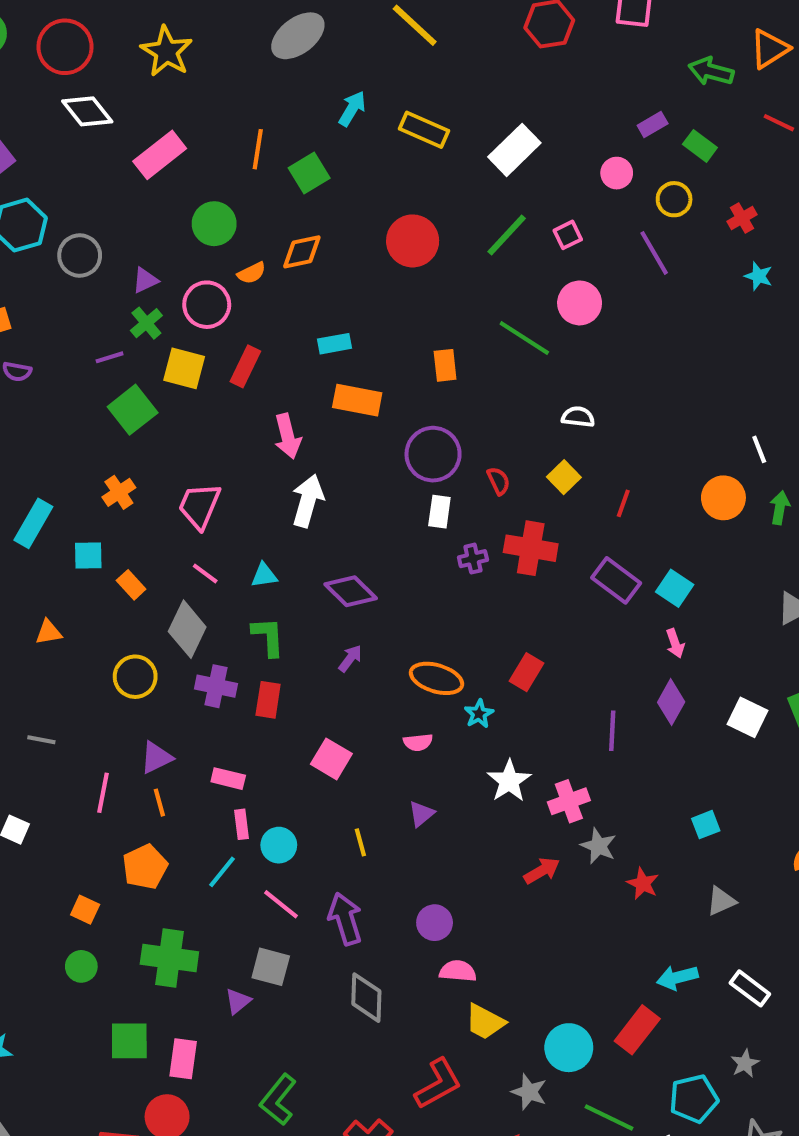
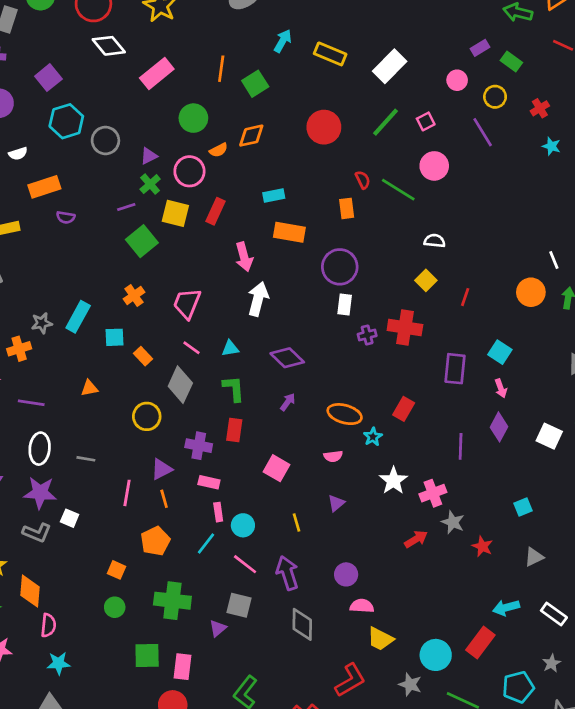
red semicircle: (498, 481) -> (363, 180), moved
purple rectangle: (616, 580) -> (455, 369), moved, turned 60
purple cross: (216, 686) -> (199, 446), moved

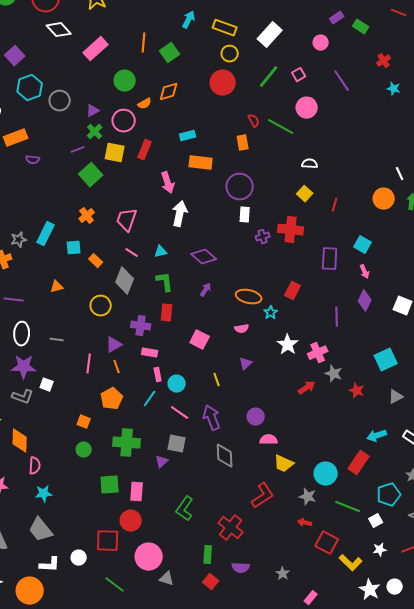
yellow circle: (495, 97) -> (230, 54), moved
cyan square: (523, 507) -> (386, 360), size x1.6

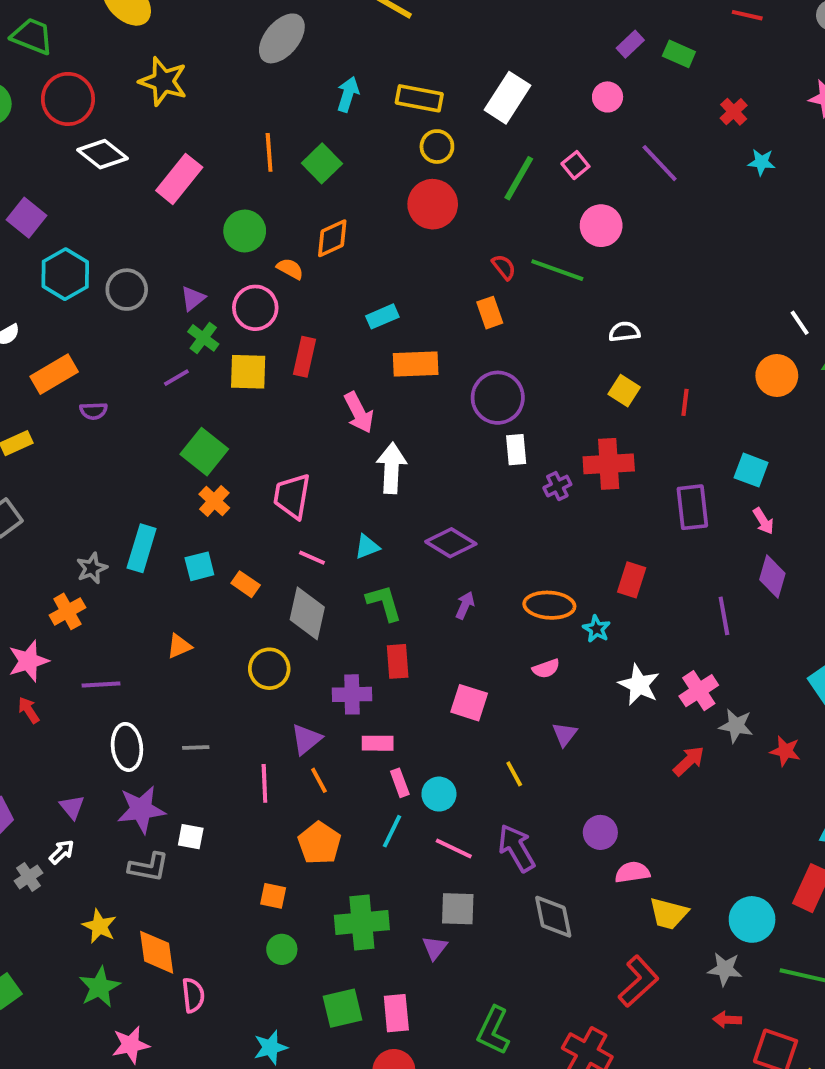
orange semicircle: (145, 104) -> (290, 269), turned -112
green square: (91, 175) -> (204, 452), moved
cyan star: (44, 494) -> (270, 1047), moved

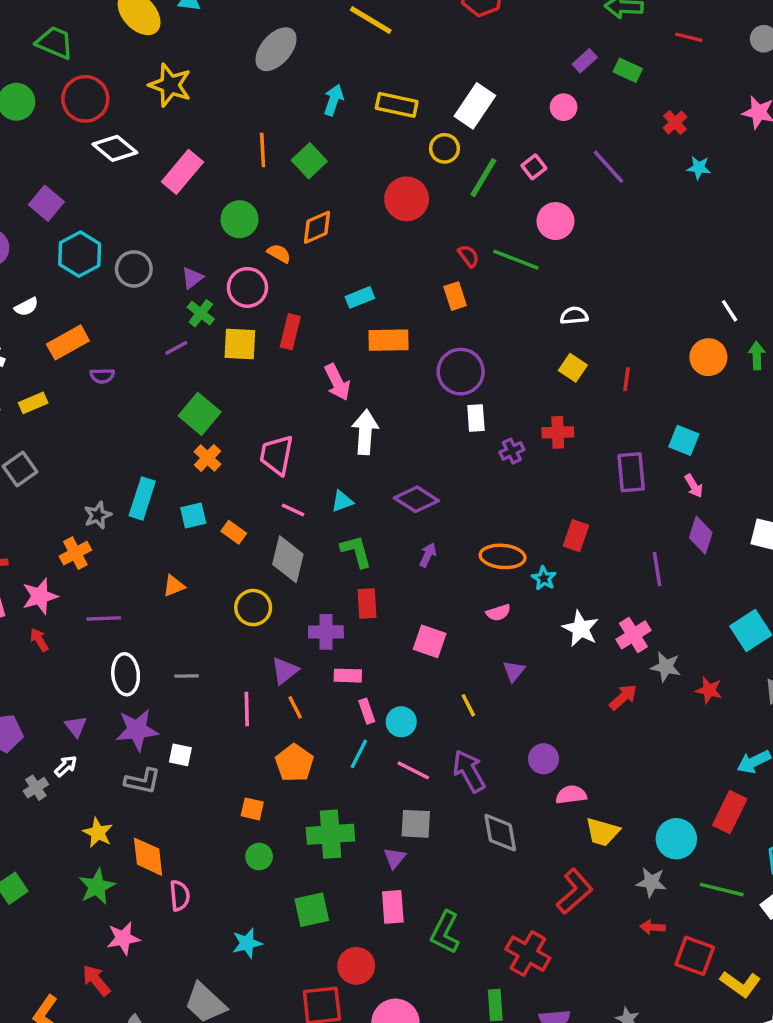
yellow circle: (437, 147) -> (445, 148), moved
red cross: (609, 464) -> (558, 432), size x0.7
pink rectangle: (396, 1013) -> (393, 907), moved

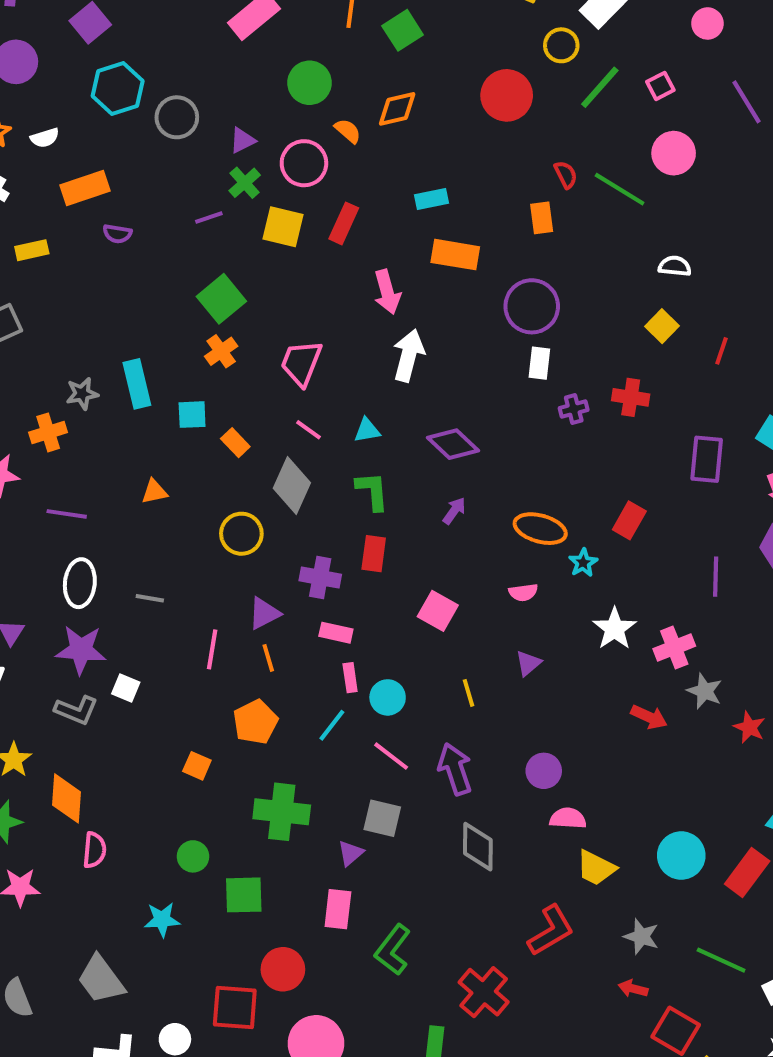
cyan rectangle: (142, 498) -> (137, 384), turned -42
red arrow: (623, 697) -> (649, 717), turned 56
cyan circle: (676, 839) -> (681, 856), moved
green circle: (259, 857) -> (193, 856), moved

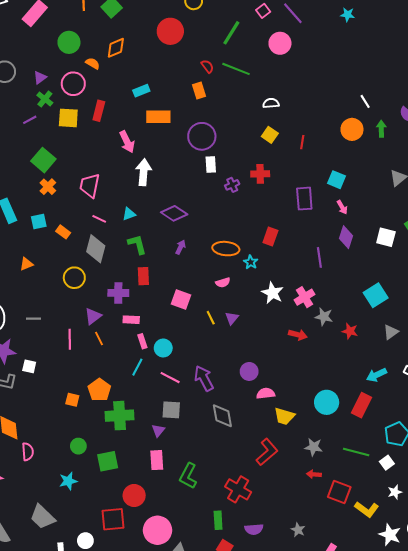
pink square: (660, 86) -> (263, 11), moved
green line: (600, 87) -> (231, 33), moved
pink circle: (674, 153) -> (280, 43), moved
yellow line: (468, 693) -> (211, 318), moved
orange pentagon: (255, 722) -> (99, 390), moved

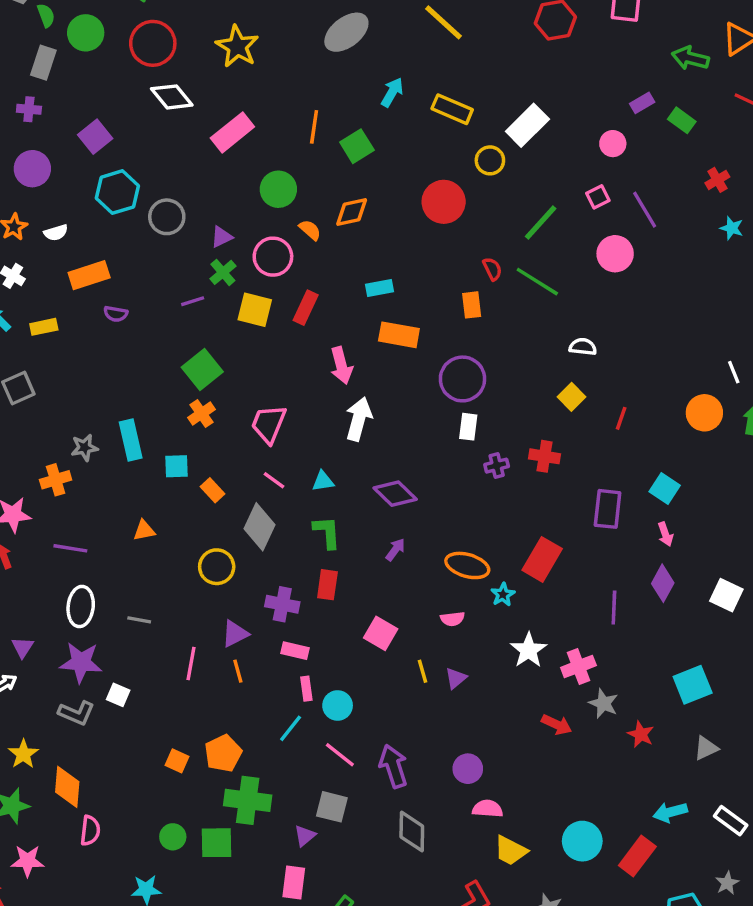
red rectangle: (270, 237) -> (542, 559), size x1.4
green square: (108, 461) -> (216, 843), moved

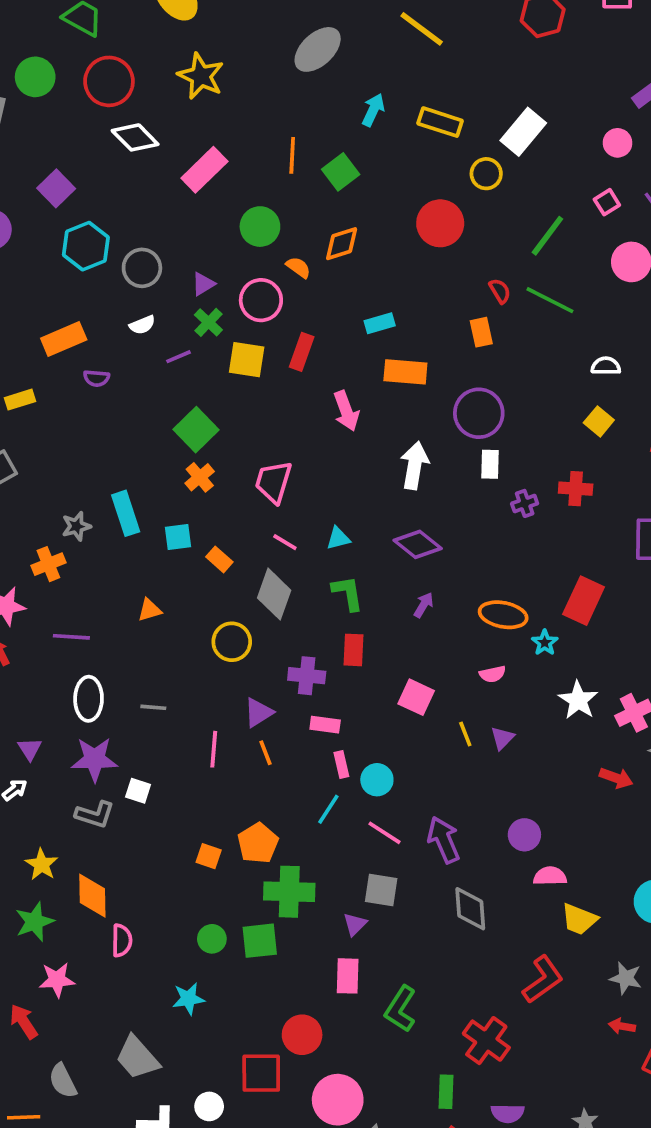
white semicircle: (56, 233) -> (142, 325), moved
white arrow: (359, 419) -> (415, 465), moved

